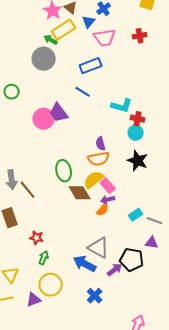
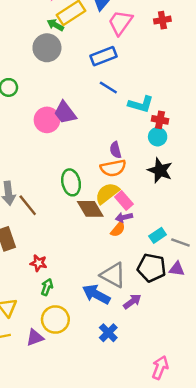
pink trapezoid: (105, 38) -> (120, 23), turned 135
blue line: (83, 92) -> (108, 87), moved
black pentagon: (132, 260) -> (152, 268), moved

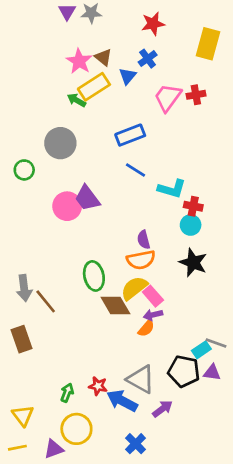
pink trapezoid: (120, 23) -> (168, 97), moved
gray circle: (47, 48) -> (60, 143), moved
cyan rectangle: (158, 235) -> (201, 350), moved
red star: (39, 263) -> (98, 386), moved

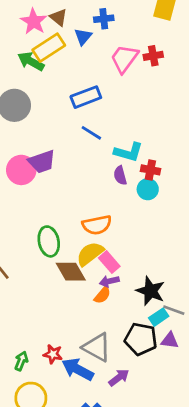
blue cross: (148, 59) -> (104, 19), turned 30
green arrow: (76, 100) -> (31, 61), size x1.4
purple trapezoid: (87, 198) -> (42, 162), turned -72
purple semicircle: (144, 240) -> (120, 175), moved
black star: (193, 263) -> (150, 291), moved

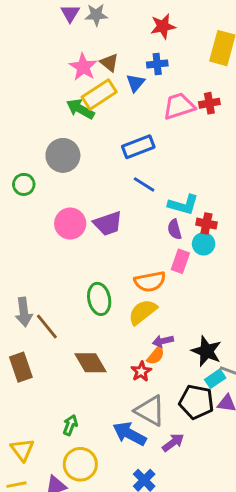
pink trapezoid: (124, 59) -> (179, 106), turned 36
purple trapezoid: (42, 162) -> (108, 224), moved
pink rectangle: (109, 262) -> (180, 261), moved, turned 60
brown diamond: (71, 272) -> (90, 363), moved
red star: (53, 354) -> (141, 371), moved, turned 30

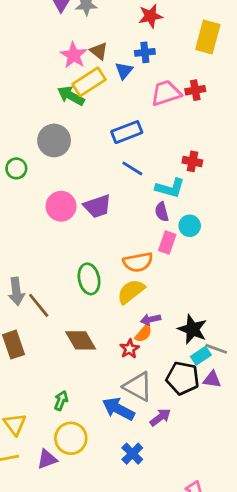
red cross: (206, 224) -> (192, 161), moved

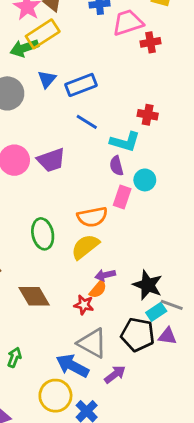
blue triangle: (124, 71) -> (47, 79), moved
pink trapezoid: (166, 93) -> (128, 23), moved
green arrow: (71, 96) -> (24, 48), turned -48
red star: (130, 349) -> (84, 305), turned -30
yellow circle: (71, 438) -> (55, 396), moved

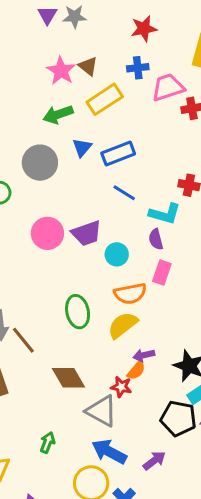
yellow rectangle: (43, 34) -> (105, 99), moved
cyan circle: (145, 180) -> (117, 254), moved
gray triangle: (92, 343) -> (102, 411), moved

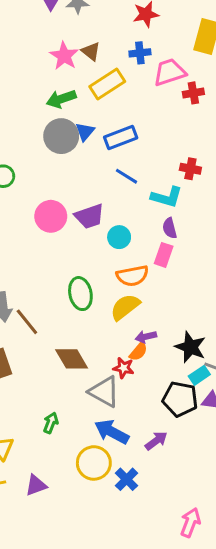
gray circle: (40, 163) -> (61, 136), moved
purple semicircle: (156, 239) -> (170, 228), moved

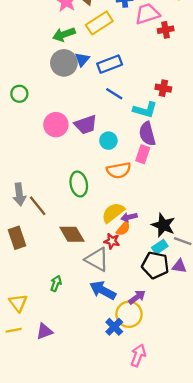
purple semicircle: (170, 228) -> (147, 134), size x1.5
yellow semicircle: (125, 307) -> (113, 213), moved
cyan rectangle: (199, 375) -> (160, 247), moved
yellow circle: (94, 463) -> (129, 314), moved
pink arrow: (190, 522) -> (138, 355), moved

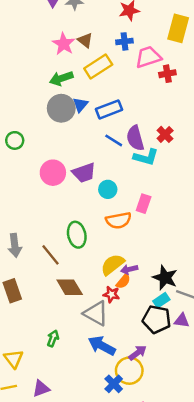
red cross: (163, 88) -> (165, 134), turned 35
purple semicircle: (147, 134) -> (135, 138), moved
brown line: (38, 206) -> (51, 255), moved

